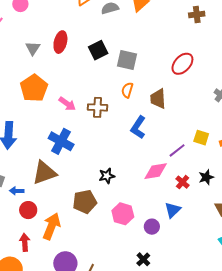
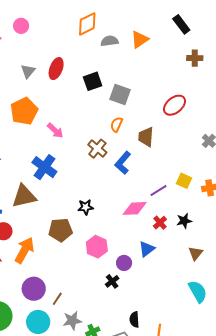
brown cross: (98, 107) -> (97, 149), moved, turned 30
black cross: (143, 259) -> (112, 281), moved

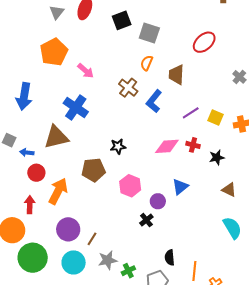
purple line: (158, 191) -> (191, 113), moved
red cross: (160, 223) -> (193, 145), moved, turned -32
brown triangle: (196, 253) -> (229, 190), turned -42

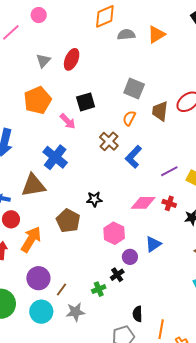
black square: (122, 20) -> (86, 102), moved
brown trapezoid: (176, 75) -> (160, 111), moved
brown pentagon: (93, 170) -> (68, 221), turned 30
pink hexagon: (130, 186) -> (114, 233), moved
green cross: (128, 271) -> (99, 289), moved

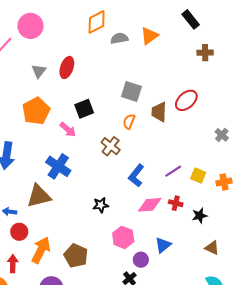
pink circle: (39, 15) -> (30, 26), size x1.6
blue L-shape: (134, 157) -> (136, 176), moved
brown pentagon: (68, 221) -> (76, 256), moved

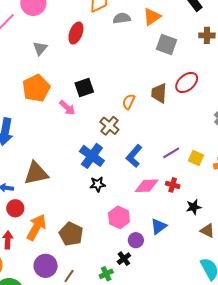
red ellipse: (67, 67) -> (76, 33), moved
gray square: (131, 92) -> (166, 44), moved
blue cross: (58, 166) -> (92, 156), moved
black star: (200, 216) -> (194, 207), moved

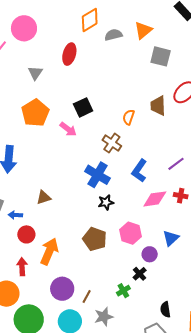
brown triangle: (36, 173) -> (44, 198), size x0.6
brown pentagon: (71, 234) -> (95, 239), moved

